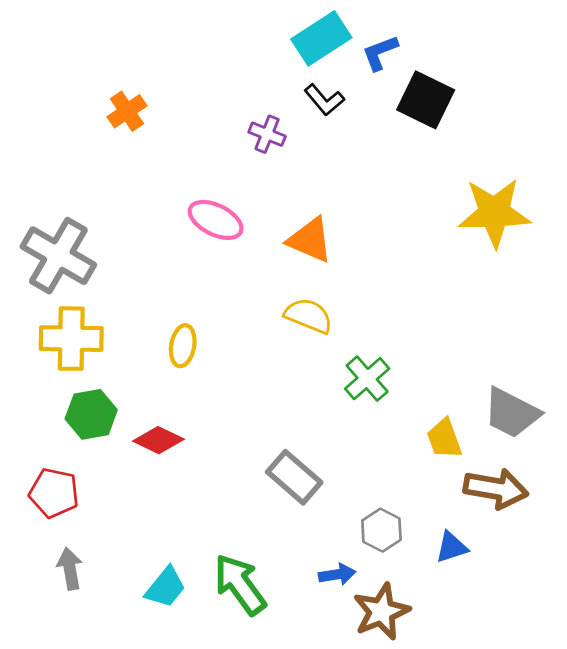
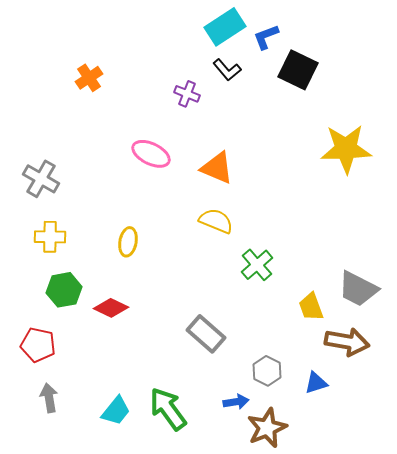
gray cross: (58, 256) -> (41, 179), size x0.7
yellow cross: (71, 339) -> (50, 237), size x0.7

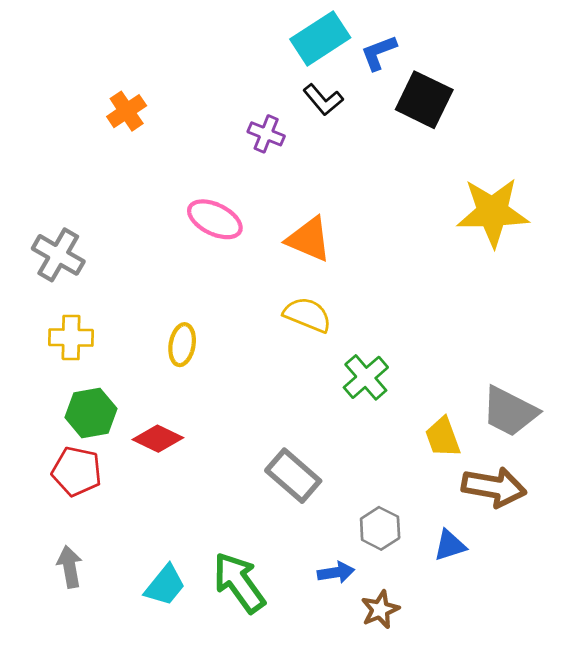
red pentagon: (38, 345) -> (77, 471), moved
brown star: (267, 428) -> (380, 610), size x0.7

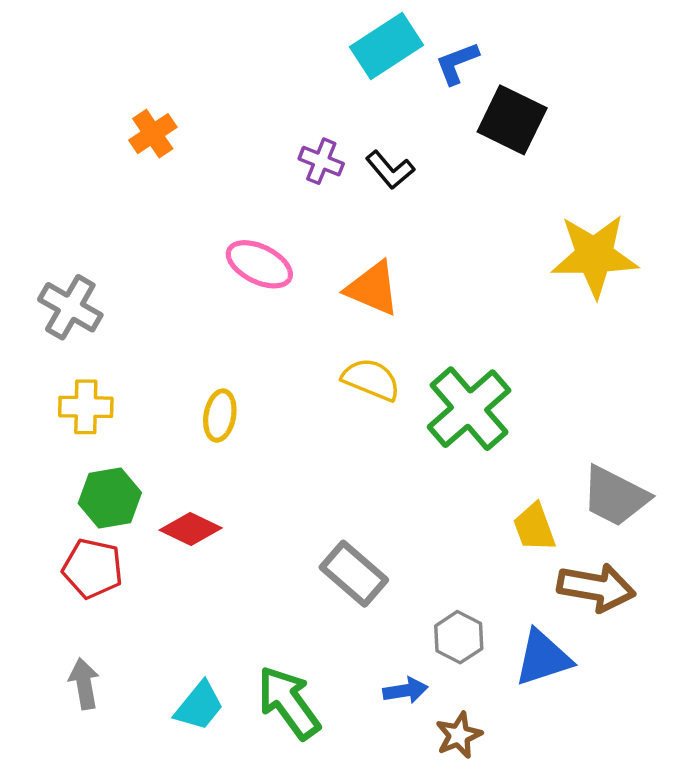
black L-shape: (323, 100) -> (390, 170), moved
green cross: (366, 377) -> (469, 409), moved, size x1.5
blue triangle: (450, 545) -> (543, 658), size x1.5

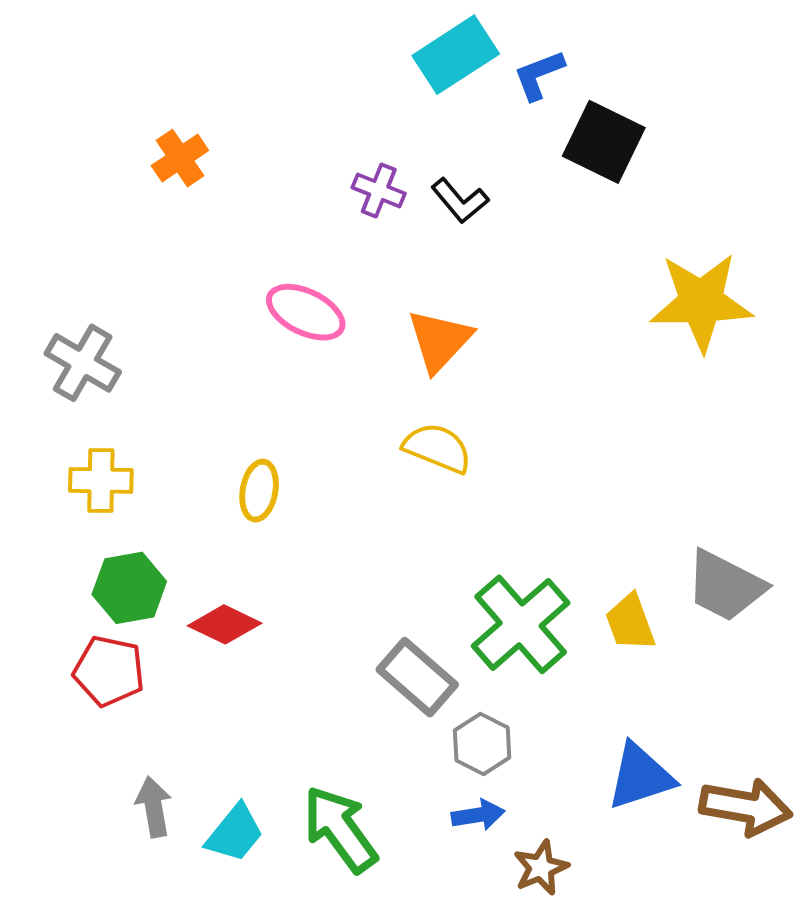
orange triangle: (373, 288) -> (440, 341), turned 50
green cross: (469, 409) -> (521, 624), moved
brown arrow: (596, 587) -> (746, 807), moved
gray hexagon: (459, 637) -> (482, 744), moved
gray arrow: (84, 684) -> (154, 807), moved

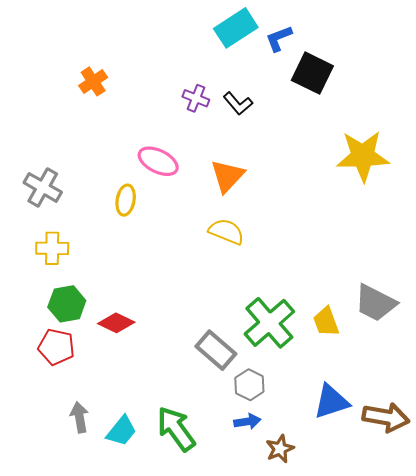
yellow ellipse: (259, 491) -> (126, 200), moved

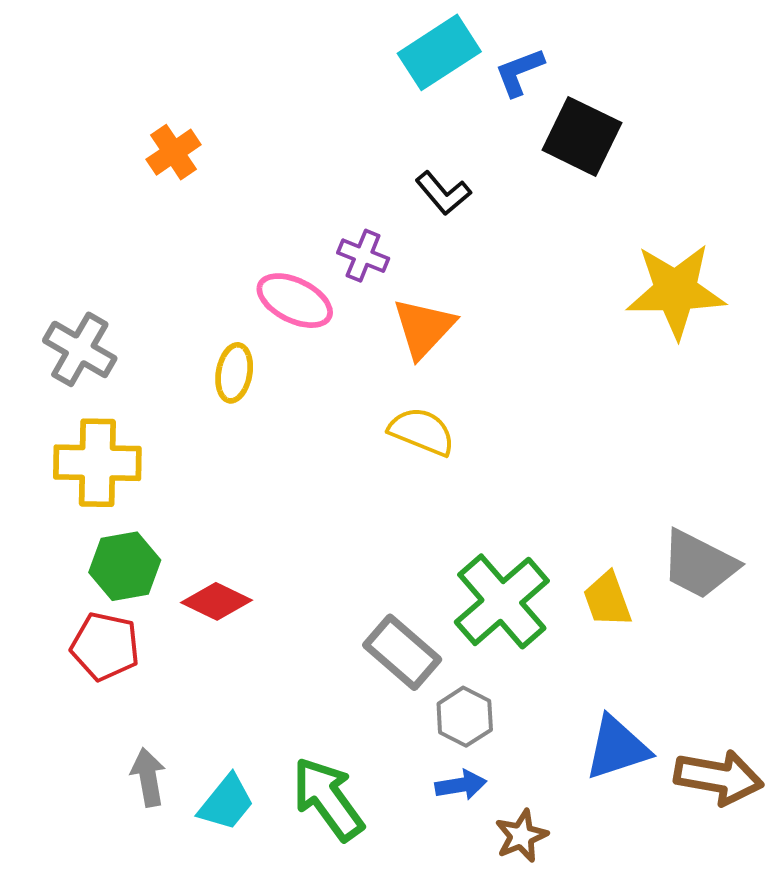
purple cross: (196, 98) -> (363, 256), moved
yellow cross: (52, 248) -> (97, 463), size x1.4

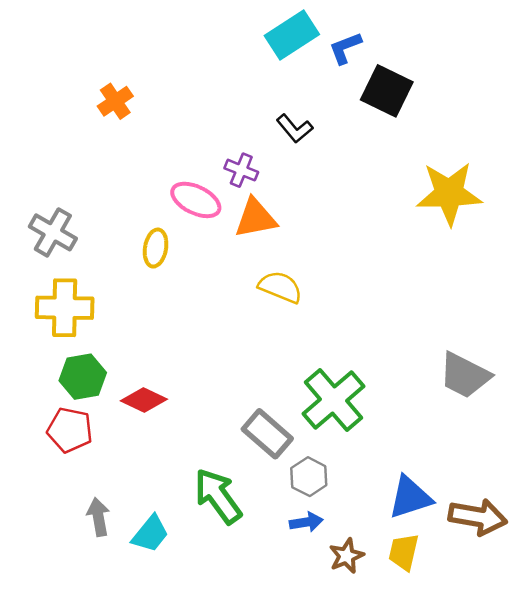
orange triangle: (424, 328) -> (256, 218), moved, turned 36
yellow trapezoid: (607, 599) -> (404, 552), moved, turned 33
green arrow: (328, 799) -> (218, 496), moved

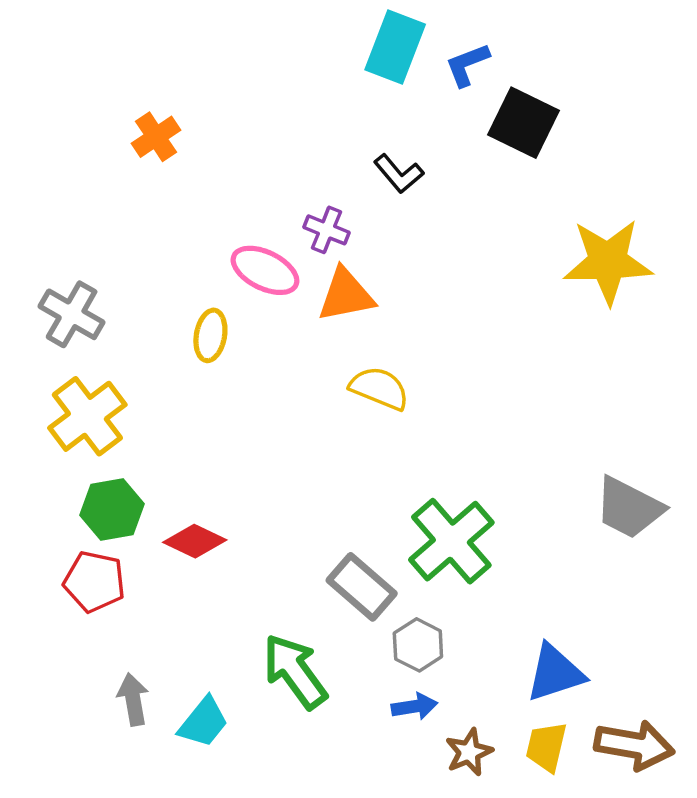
cyan rectangle: (292, 35) -> (395, 47), turned -36
yellow cross: (65, 308) -> (87, 416), turned -38
brown arrow: (478, 517) -> (634, 745), moved

